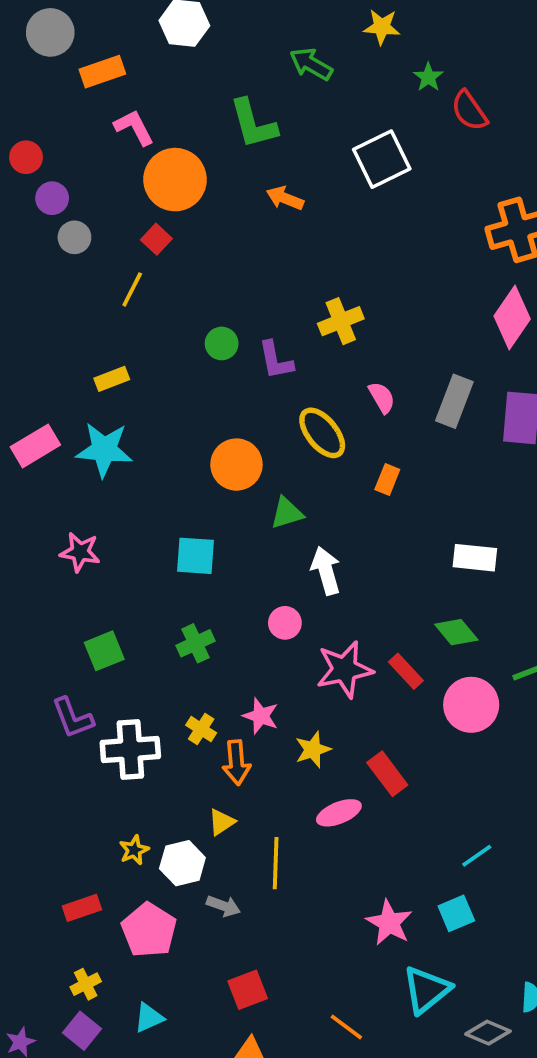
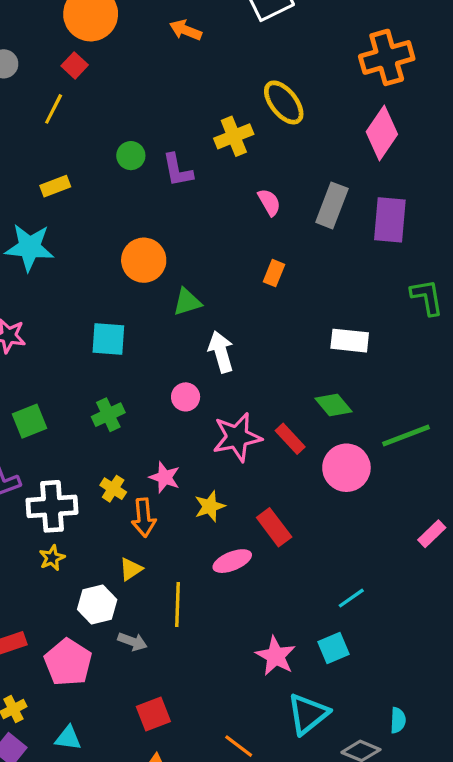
yellow rectangle: (112, 379) -> (55, 186), moved
yellow ellipse: (322, 433) -> (284, 102), moved
yellow star: (134, 850) -> (52, 558), moved
cyan triangle: (149, 1018) -> (68, 738), turned 32

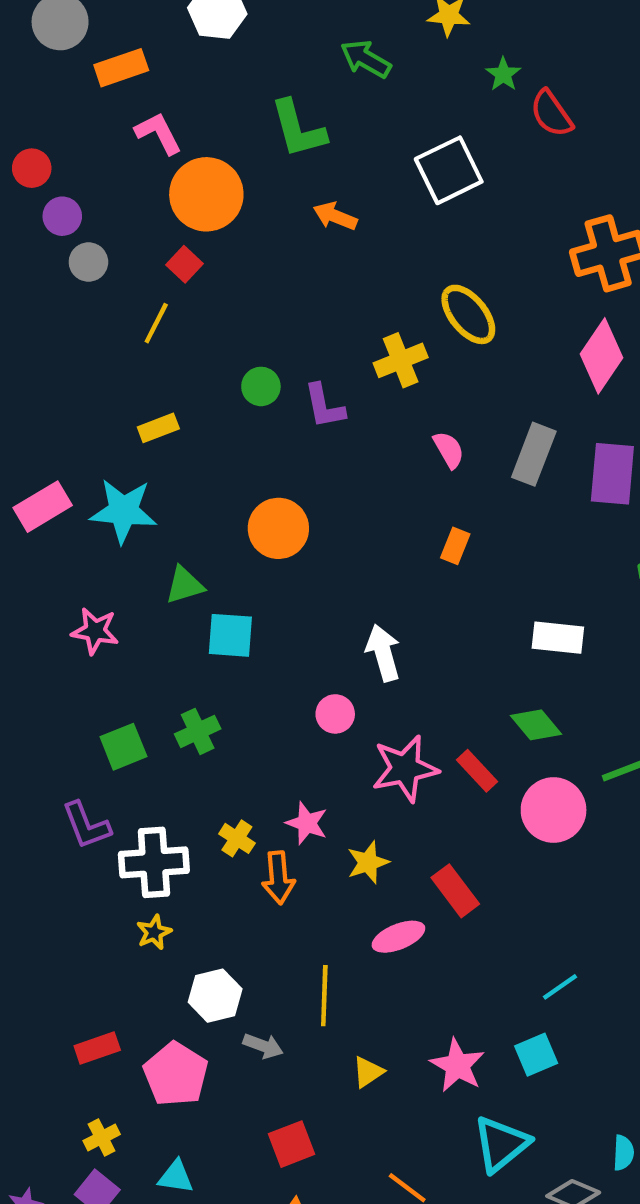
green triangle: (187, 302) -> (185, 585), moved
green cross: (108, 415) -> (198, 731), moved
yellow triangle: (131, 569) -> (368, 1072), moved

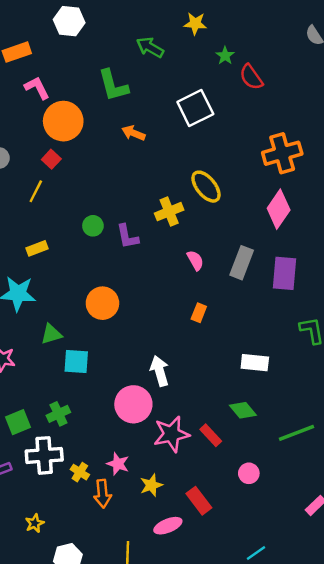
pink circle: (335, 714) -> (133, 404), size x1.8
pink circle: (554, 810) -> (249, 473), moved, size x0.6
white cross: (154, 862) -> (44, 455), moved

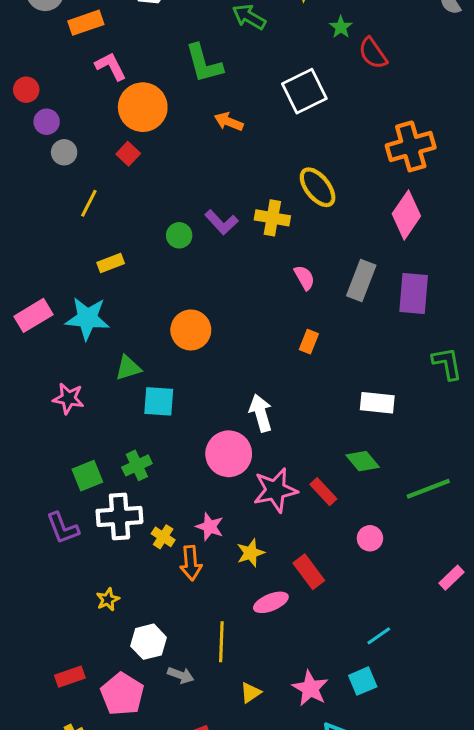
yellow line: (36, 191) -> (89, 203), moved
yellow cross: (169, 212) -> (272, 218), turned 32
purple L-shape: (127, 237) -> (221, 222), moved, turned -32

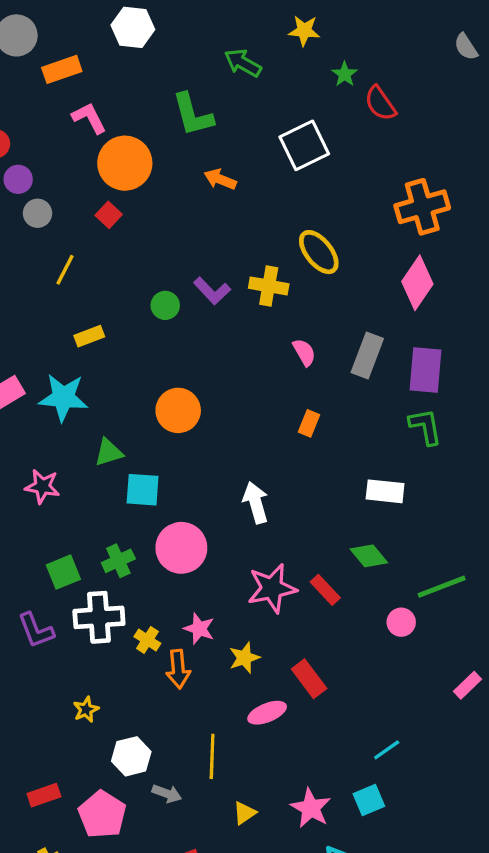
green L-shape: (447, 363) -> (425, 427), moved
pink circle: (229, 454) -> (181, 548), moved
pink circle: (370, 538) -> (401, 622), moved

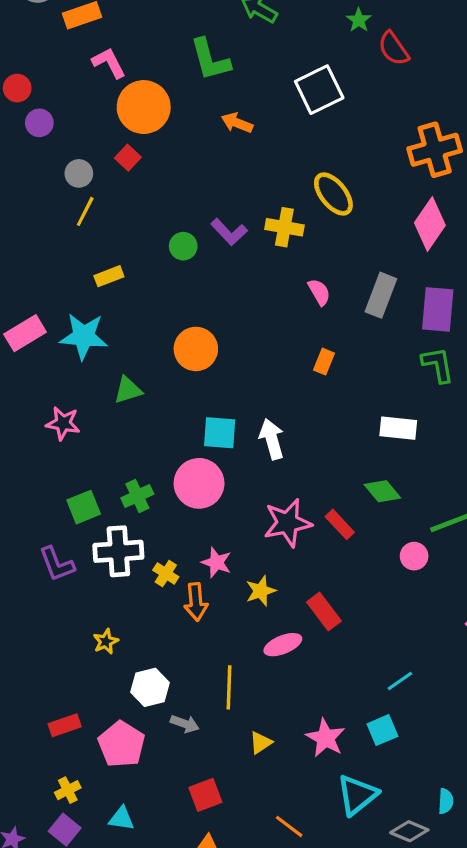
gray circle: (38, 213) -> (79, 173), moved
cyan square: (143, 490) -> (220, 433), moved

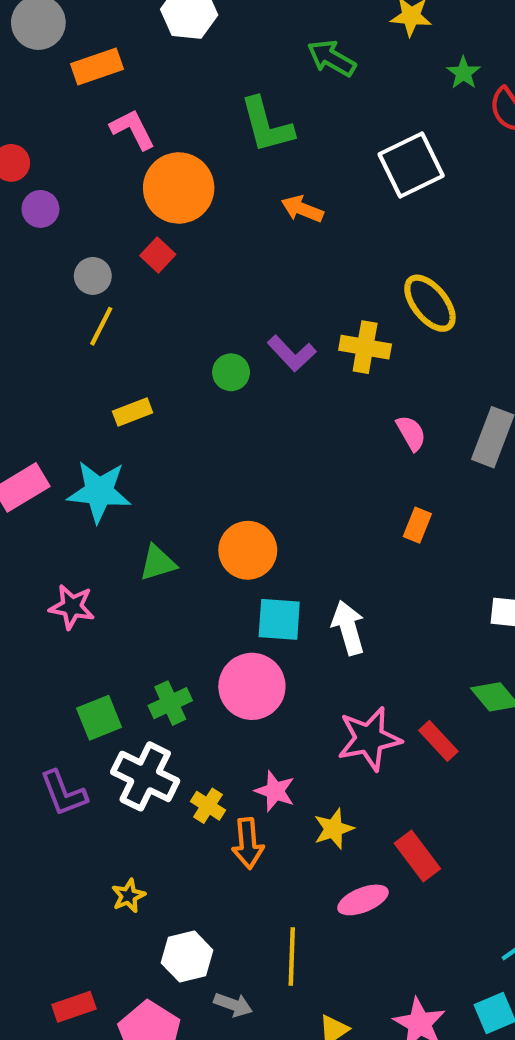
orange circle: (196, 349) -> (248, 550), moved
white cross: (118, 551) -> (145, 776), turned 30

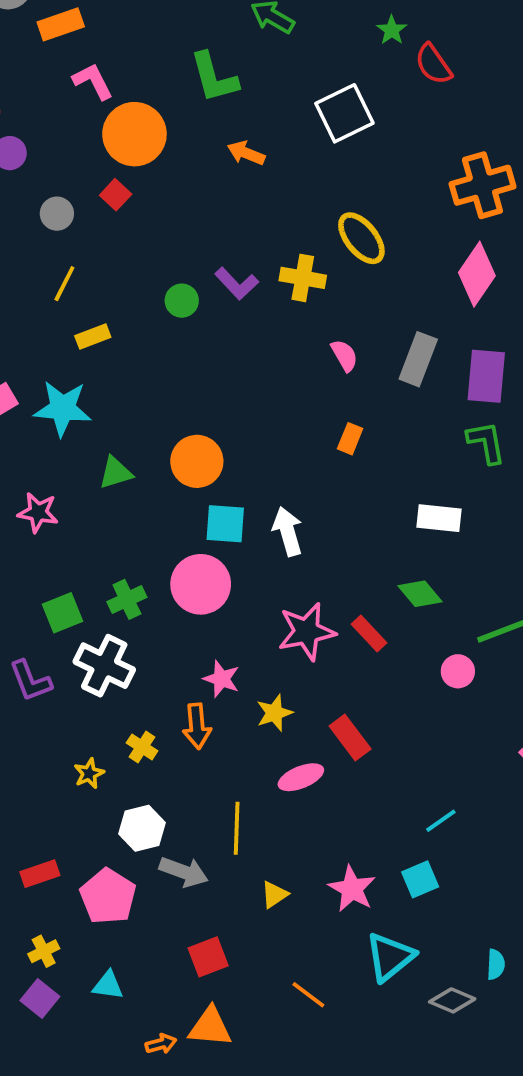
yellow line: (101, 326) -> (64, 284), moved
yellow cross: (208, 806) -> (142, 747), moved
gray arrow: (233, 1005) -> (184, 872), size x1.4

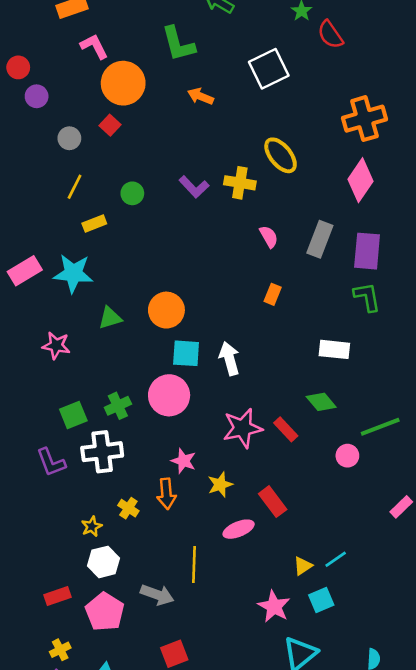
green circle: (182, 301) -> (132, 193), moved
white cross: (104, 666) -> (102, 452), turned -33
white hexagon: (142, 828) -> (103, 562), moved
yellow triangle: (274, 894) -> (303, 566), moved

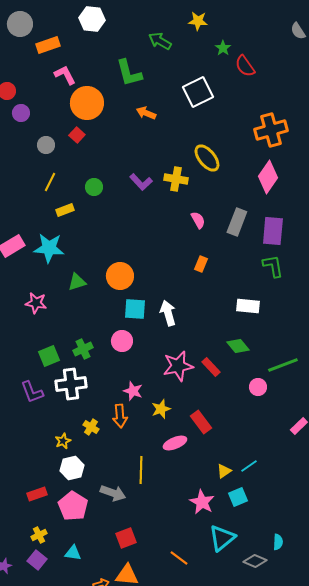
pink circle: (169, 395) -> (122, 341), size x0.7

